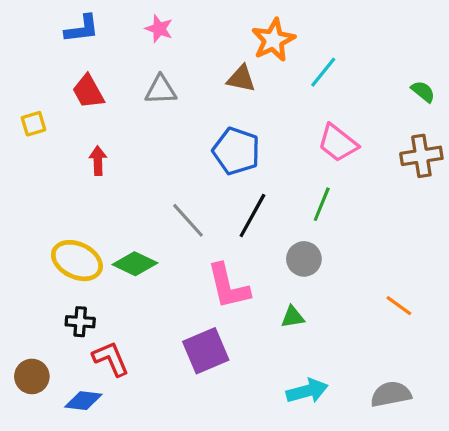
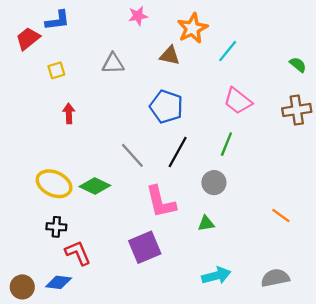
pink star: (159, 29) -> (138, 16), moved, turned -30
red trapezoid: (88, 92) -> (28, 39), moved, turned 80
yellow square: (33, 124) -> (56, 70), moved
brown circle: (32, 376) -> (22, 287), moved

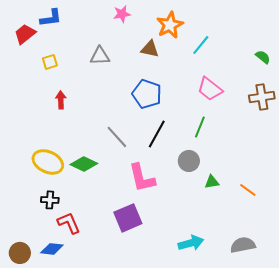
green triangle: (206, 223) -> (212, 182), moved

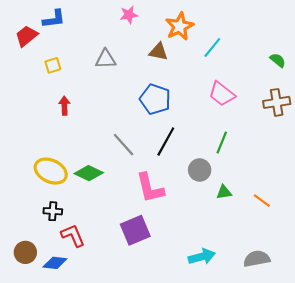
green line: (200, 127) -> (222, 143), moved
brown circle: (20, 253) -> (25, 252), moved

